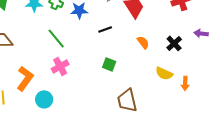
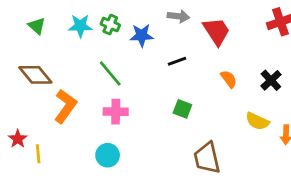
pink cross: (60, 66) -> (116, 112), turned 30
orange L-shape: (25, 78) -> (65, 106), moved
cyan circle: (44, 99) -> (108, 155), moved

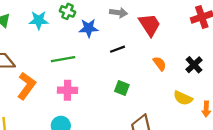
green cross: (110, 25) -> (67, 11), moved
green line: (110, 74) -> (63, 59), turned -60

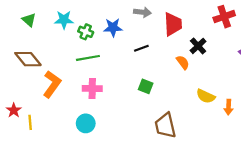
green cross: (67, 11) -> (86, 32), moved
red trapezoid: (150, 25) -> (173, 24), turned 30
black cross: (194, 65) -> (198, 46), moved

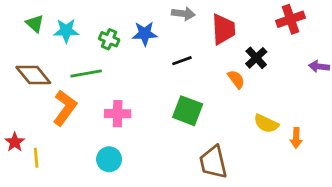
cyan star: (64, 20) -> (66, 31), moved
green line: (88, 58) -> (86, 74), moved
green square: (146, 86) -> (188, 111), size x1.5

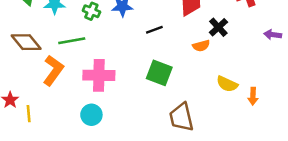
orange semicircle: (236, 79) -> (201, 46), turned 112
pink cross: (118, 114) -> (99, 75), size x1.4

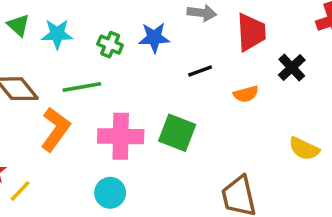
orange semicircle: (201, 46) -> (246, 94), moved
green square: (159, 73) -> (177, 133), moved
yellow line: (29, 114) -> (20, 191), turned 49

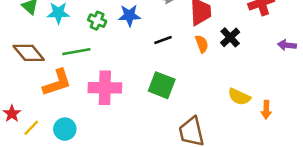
orange semicircle: (246, 94) -> (202, 44), moved, turned -96
orange L-shape: (55, 129) -> (57, 83), turned 36
green square: (177, 133) -> (162, 85), moved
cyan circle: (110, 193) -> (65, 129), moved

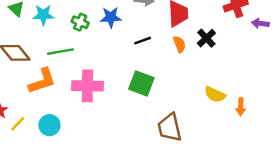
purple arrow: (287, 45) -> (260, 23), moved

